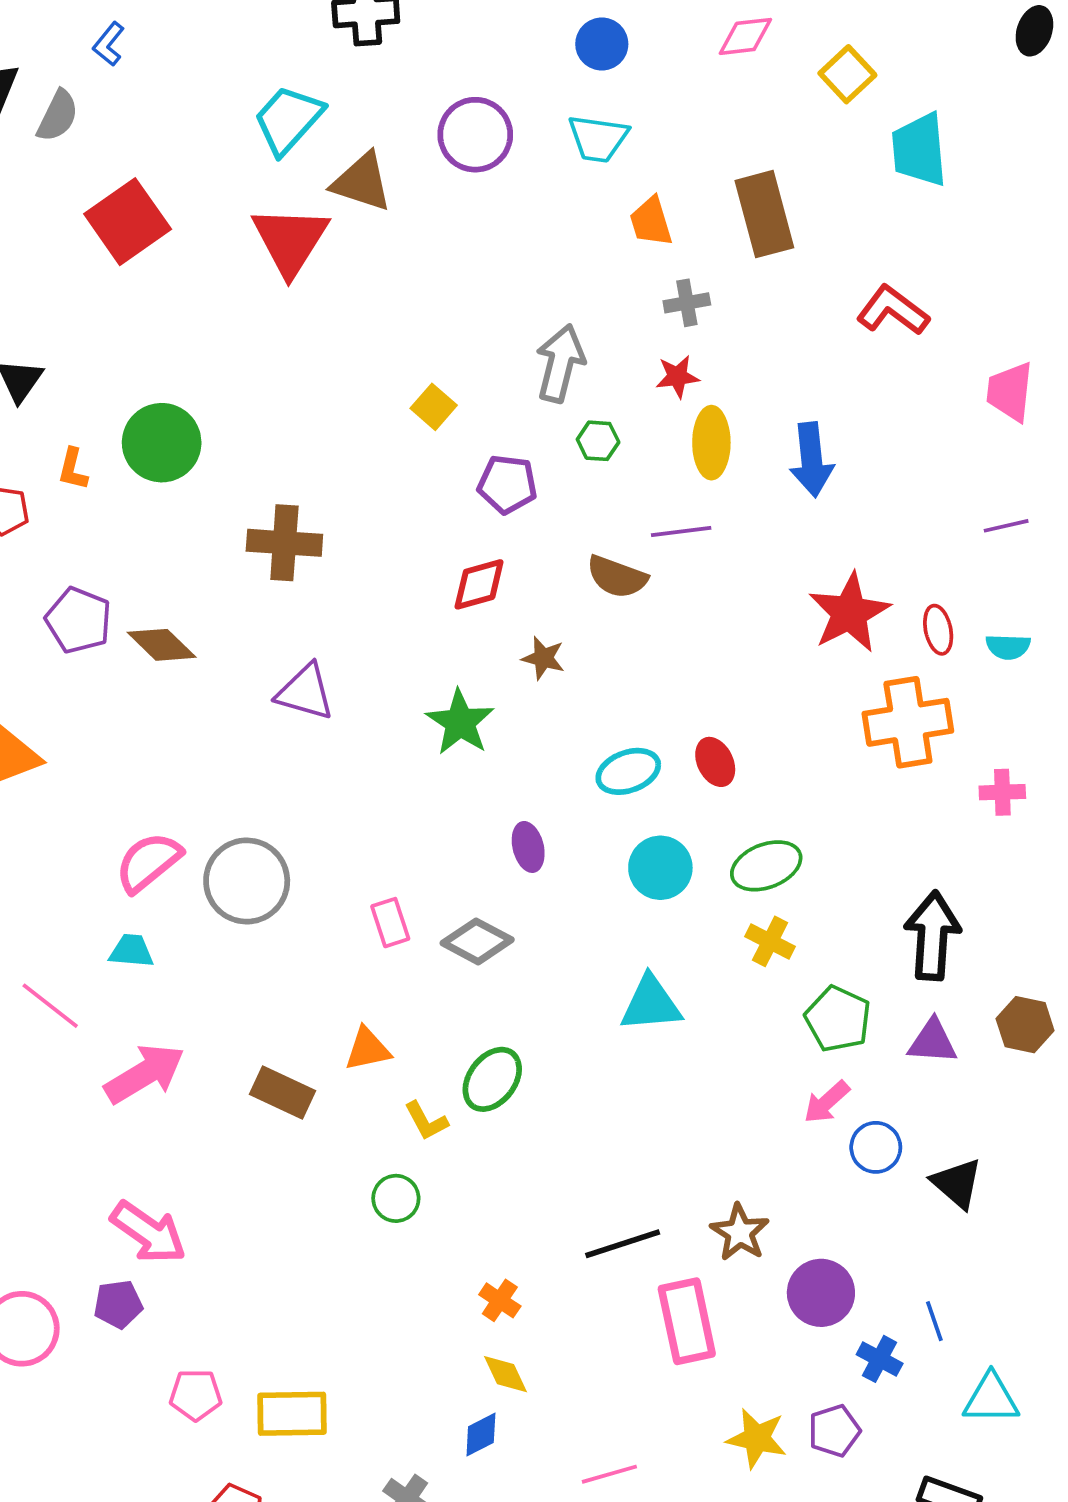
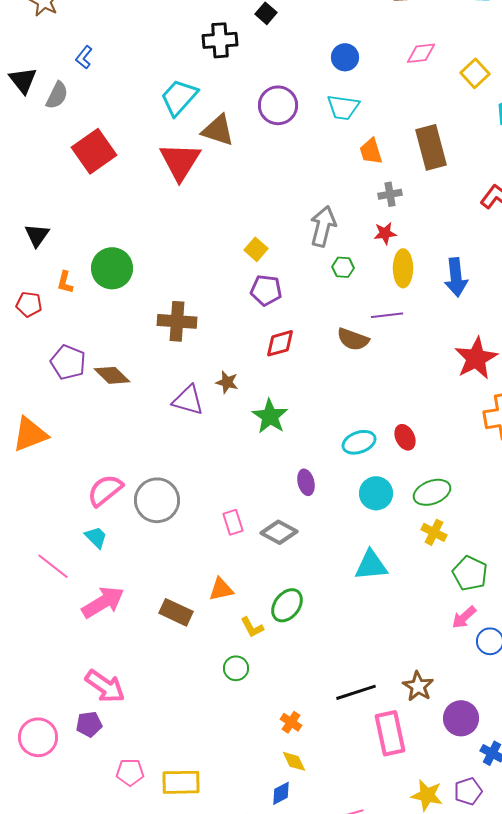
purple pentagon: (507, 484) -> (266, 290), moved
brown star: (543, 658) -> (227, 382), moved
cyan trapezoid: (131, 951) -> (96, 537), turned 40

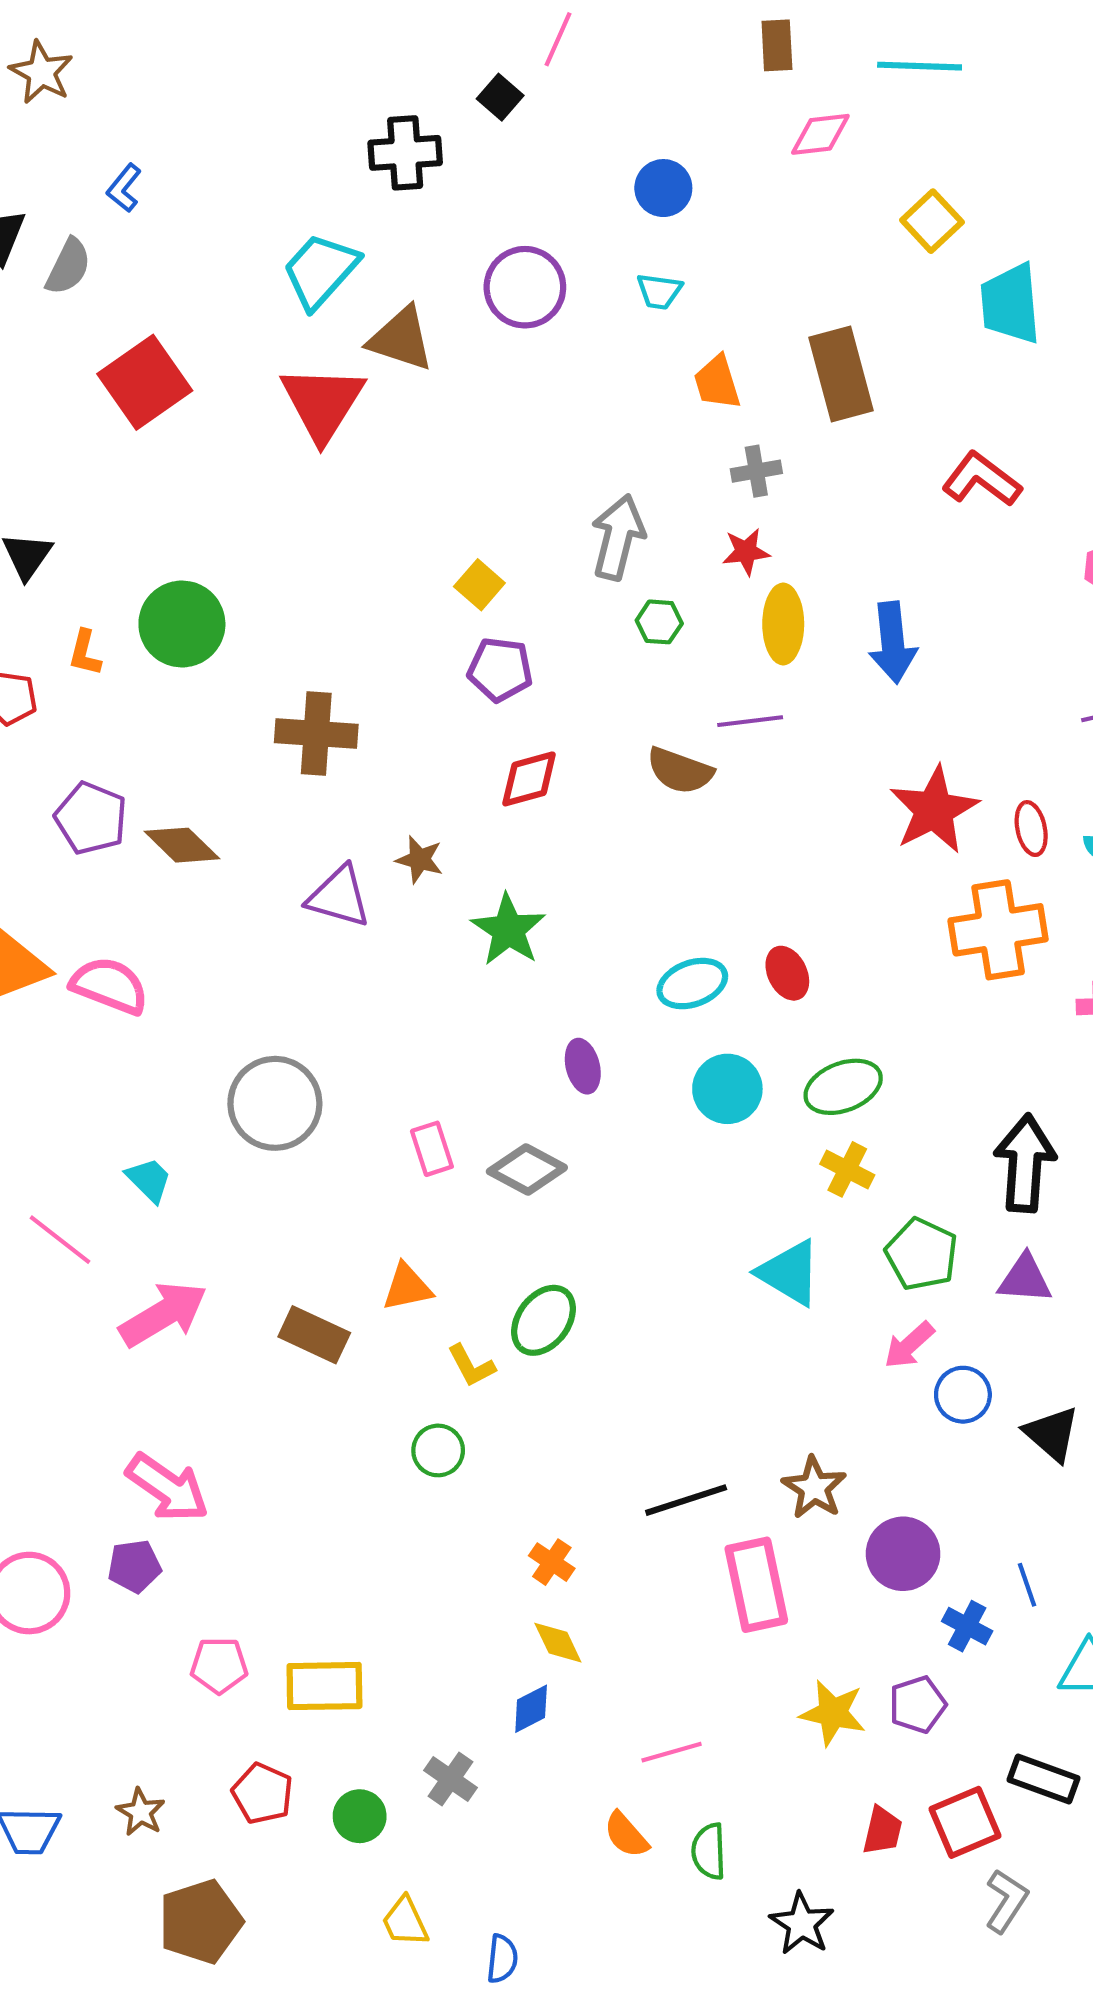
pink diamond: (421, 53) -> (820, 134), moved
cyan trapezoid: (343, 107) -> (659, 291), size x0.7
pink semicircle: (105, 490) -> (110, 986), moved, turned 60
cyan triangle: (371, 565) -> (789, 1273), moved, turned 36

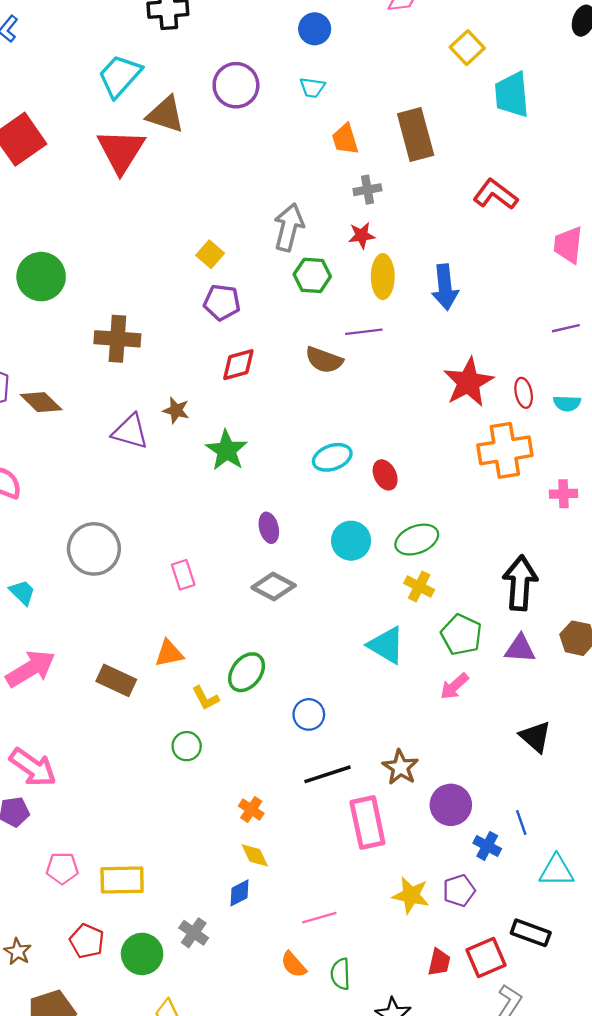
green hexagon: (659, 622) -> (312, 275), size x1.4
cyan ellipse: (692, 984) -> (332, 457), moved
gray diamond: (527, 1169) -> (274, 586), moved
blue circle: (963, 1395) -> (309, 714), moved
green circle: (360, 1816) -> (142, 954), size x1.4

